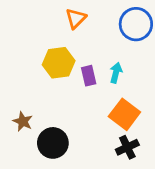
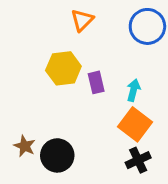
cyan arrow: (116, 73) -> (133, 90), moved
brown star: (23, 121) -> (25, 146), moved

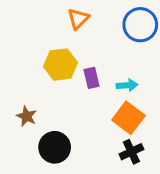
cyan arrow: (133, 90) -> (127, 85), turned 72
brown star: (25, 146) -> (27, 116), moved

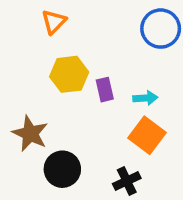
orange triangle: (78, 19) -> (54, 22), moved
brown star: (27, 116) -> (30, 134), size x1.5
black cross: (131, 152) -> (127, 181), moved

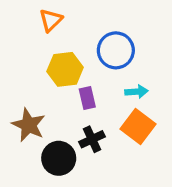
blue circle: (161, 29) -> (116, 50), moved
purple rectangle: (105, 90) -> (87, 98), moved
black cross: (127, 181) -> (92, 139), moved

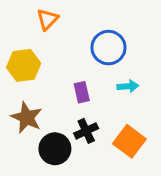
yellow hexagon: (65, 69) -> (24, 65), moved
orange square: (138, 127) -> (129, 141), moved

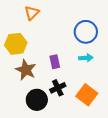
blue circle: (108, 48) -> (86, 32), moved
brown star: (27, 117) -> (26, 70), moved

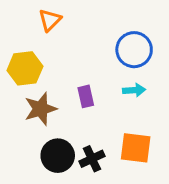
brown star: (26, 70) -> (41, 109), turned 30
black cross: (58, 88) -> (92, 159), moved
orange square: (87, 95) -> (136, 148), turned -30

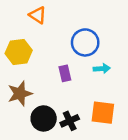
orange triangle: (50, 20) -> (38, 15), turned -42
blue circle: (134, 50) -> (85, 42), moved
brown star: (41, 109) -> (20, 94), moved

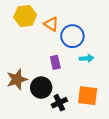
orange triangle: (38, 15) -> (51, 24), moved
yellow hexagon: (19, 52) -> (25, 16), moved
black circle: (44, 118) -> (41, 88), moved

